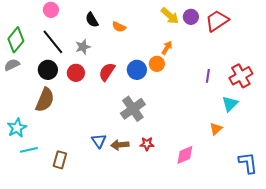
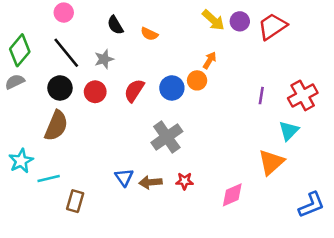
orange triangle: (216, 129) -> (271, 162), size x1.6
cyan line: (29, 150) -> (49, 179), moved
blue L-shape: (248, 163) -> (311, 205), turned 75

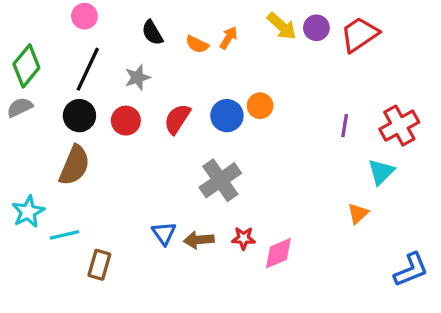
black line: (66, 53) -> (88, 69), turned 64
orange arrow: (210, 60) -> (229, 38), moved
orange triangle: (271, 162) -> (358, 213), size x0.6
pink diamond: (232, 195) -> (278, 253), moved

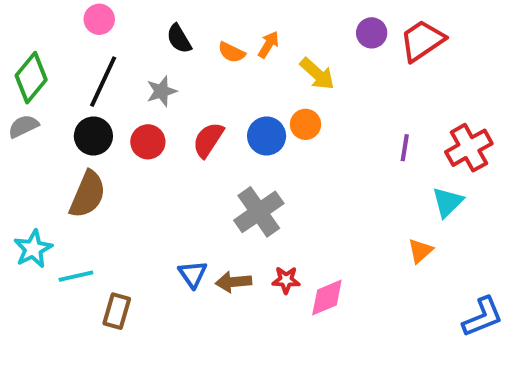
yellow arrow: (282, 26) -> (317, 74), moved

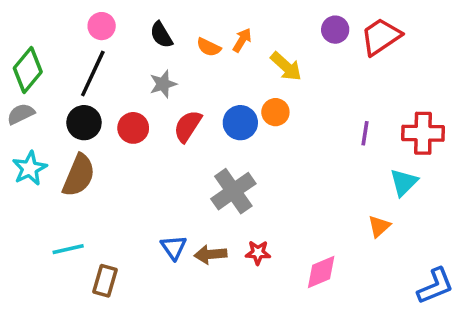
pink circle: (99, 19) -> (102, 26), moved
gray star: (162, 91) -> (163, 84), moved
red cross: (469, 148) -> (423, 133), turned 30
cyan star: (33, 249) -> (30, 168), moved
pink diamond: (327, 297) -> (321, 272), moved

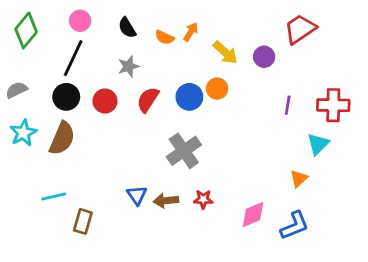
purple circle: (335, 30) -> (264, 57), moved
green diamond: (28, 70) -> (26, 30), moved
blue L-shape: (435, 286) -> (295, 226), moved

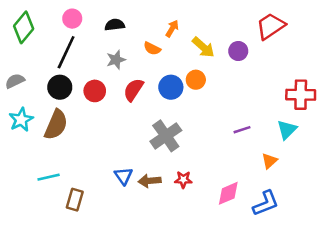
black semicircle: (127, 28) -> (115, 25), turned 114
orange semicircle: (164, 37) -> (152, 49), moved
purple line: (288, 105) -> (242, 130), moved, turned 63

